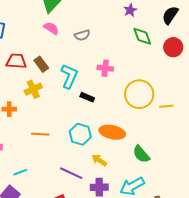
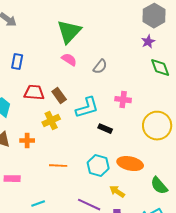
gray semicircle: (82, 35) -> (100, 67), turned -35
cyan L-shape: (69, 76) -> (87, 108), turned 50

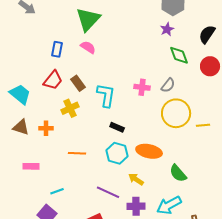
blue rectangle: (17, 62) -> (57, 49), moved
gray semicircle: (100, 67) -> (168, 85), moved
red trapezoid: (34, 93) -> (53, 80), turned 125
cyan L-shape: (87, 108) -> (106, 95), turned -65
black rectangle: (105, 129) -> (117, 127), moved

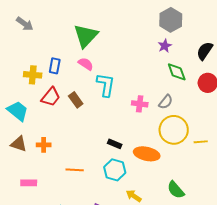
cyan L-shape: (106, 95) -> (106, 85), moved
yellow cross: (70, 108) -> (33, 75), moved, turned 30
orange ellipse: (149, 151) -> (147, 154), moved

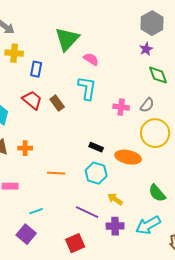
pink semicircle: (86, 64) -> (91, 59), moved
yellow cross: (33, 75) -> (14, 53), moved
red trapezoid: (51, 97) -> (32, 100), turned -90

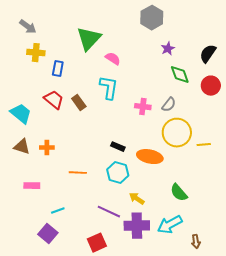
gray hexagon: (152, 23) -> (152, 18), moved
purple cross: (115, 226) -> (137, 226), size x1.4

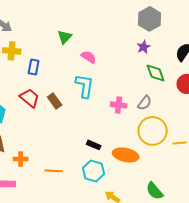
gray hexagon: (152, 18) -> (150, 19), moved
green triangle: (89, 39) -> (65, 37), size x0.6
orange cross: (47, 148) -> (21, 159), moved

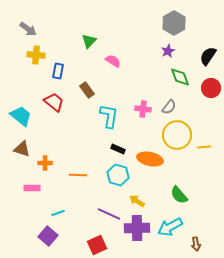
cyan L-shape: (85, 86) -> (109, 116), moved
brown rectangle: (55, 101) -> (87, 90), moved

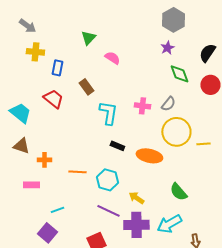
cyan hexagon: (118, 175) -> (107, 180), moved

